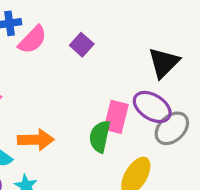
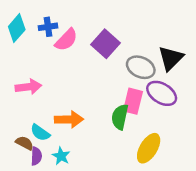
purple square: (82, 45) -> (105, 44), size x1.5
gray ellipse: (172, 128) -> (141, 67), moved, turned 68

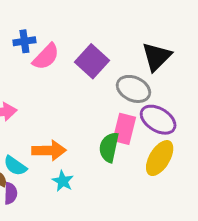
black triangle: (171, 58) -> (157, 57), moved
yellow ellipse: (149, 148) -> (160, 158), moved
cyan star: (61, 156) -> (63, 181), moved

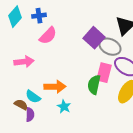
pink semicircle: (46, 57) -> (48, 36), moved
purple square: (92, 61) -> (94, 38), moved

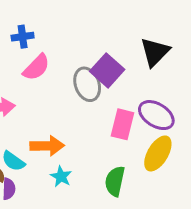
gray ellipse: (110, 47) -> (87, 84), moved, turned 45
green semicircle: (94, 85) -> (115, 181), moved

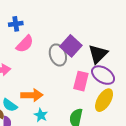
black triangle: (155, 52) -> (98, 54), moved

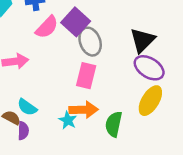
purple square: (71, 46) -> (76, 22), moved
pink rectangle: (81, 81) -> (86, 76), moved
orange arrow: (32, 95) -> (84, 110), moved

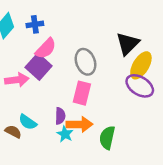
purple square: (76, 22) -> (39, 67), moved
black triangle: (143, 40) -> (128, 44), moved
yellow ellipse: (150, 101) -> (141, 65), moved
purple semicircle: (23, 131) -> (60, 116), moved

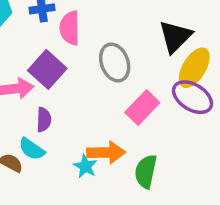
pink semicircle: (46, 49) -> (70, 28), moved, turned 135
pink rectangle: (82, 93) -> (142, 107), moved, turned 30
purple semicircle: (60, 116) -> (44, 120), moved

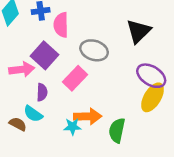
gray ellipse: (115, 63) -> (94, 50), turned -52
yellow ellipse: (194, 68) -> (152, 97), moved
pink rectangle: (142, 107) -> (75, 78), moved
cyan star: (85, 166) -> (72, 127), turned -30

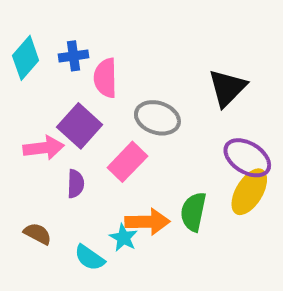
cyan semicircle: (33, 114) -> (90, 258), moved
cyan star: (72, 127) -> (123, 238), turned 30
green semicircle: (117, 130) -> (193, 212), moved

